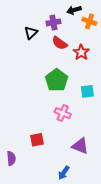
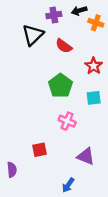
purple cross: (53, 22) -> (54, 15), moved
black triangle: (31, 33) -> (33, 35), size x1.5
red star: (81, 52) -> (94, 66), moved

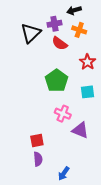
purple cross: (54, 15) -> (54, 24), moved
orange cross: (96, 23) -> (79, 30), moved
purple triangle: (86, 156) -> (80, 130), moved
purple semicircle: (12, 170) -> (38, 159), moved

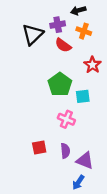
cyan square: (88, 92) -> (83, 96), moved
purple triangle: (80, 130) -> (85, 161), moved
purple semicircle: (38, 159) -> (65, 151), moved
blue arrow: (64, 174) -> (78, 182), moved

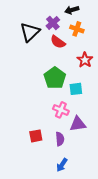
purple cross: (58, 25) -> (53, 23), turned -32
purple triangle: (85, 161) -> (78, 124), moved, turned -30
blue arrow: (78, 182) -> (62, 165), moved

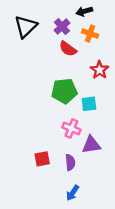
black triangle: (30, 32) -> (26, 27), moved
green pentagon: (55, 78) -> (64, 91), turned 30

